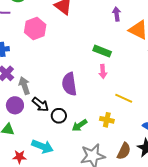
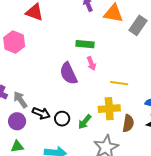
purple semicircle: (69, 84) -> (68, 73), moved
yellow cross: (107, 120) -> (109, 109), size x1.5
brown semicircle: (124, 151) -> (128, 123), moved

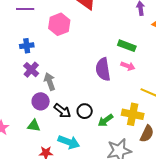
pink arrow: (91, 63) -> (128, 66), turned -64
black arrow: (41, 113) -> (62, 111), moved

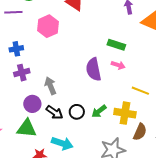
purple cross: (31, 70) -> (22, 73), turned 35
gray arrow: (50, 82) -> (50, 86), moved
green arrow: (105, 120) -> (99, 111), moved
green triangle: (34, 126) -> (27, 128), size x1.5

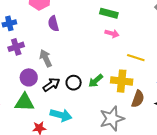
purple semicircle: (94, 69) -> (53, 24), moved, size x0.7
black arrow: (55, 112) -> (51, 85), turned -66

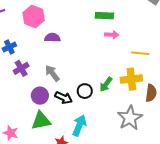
purple semicircle: (53, 24) -> (52, 38), turned 119
black arrow: (51, 85) -> (64, 98), turned 72
cyan arrow: (61, 115) -> (79, 125), turned -70

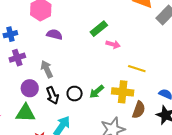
green rectangle: (104, 16) -> (99, 29), moved, turned -54
black arrow: (64, 98) -> (52, 95), turned 30

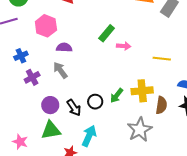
gray arrow: (47, 69) -> (60, 70), moved
yellow line: (137, 69) -> (162, 59), moved

